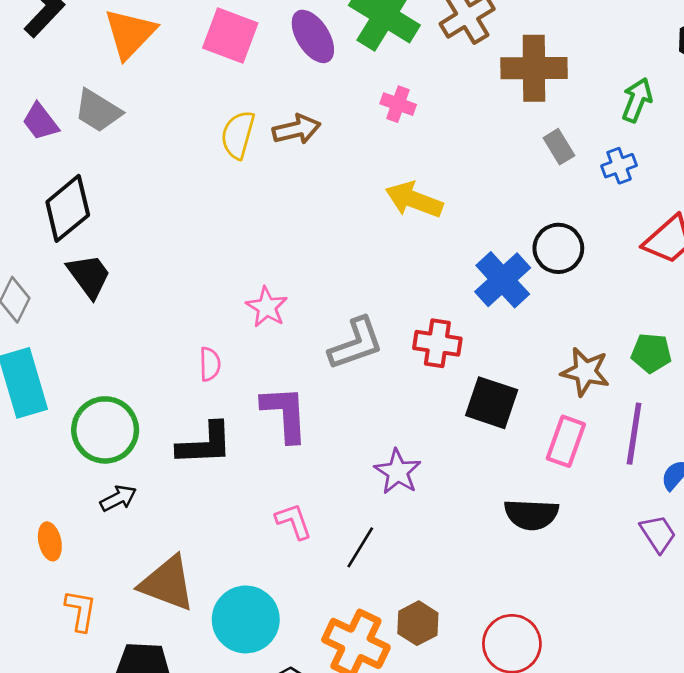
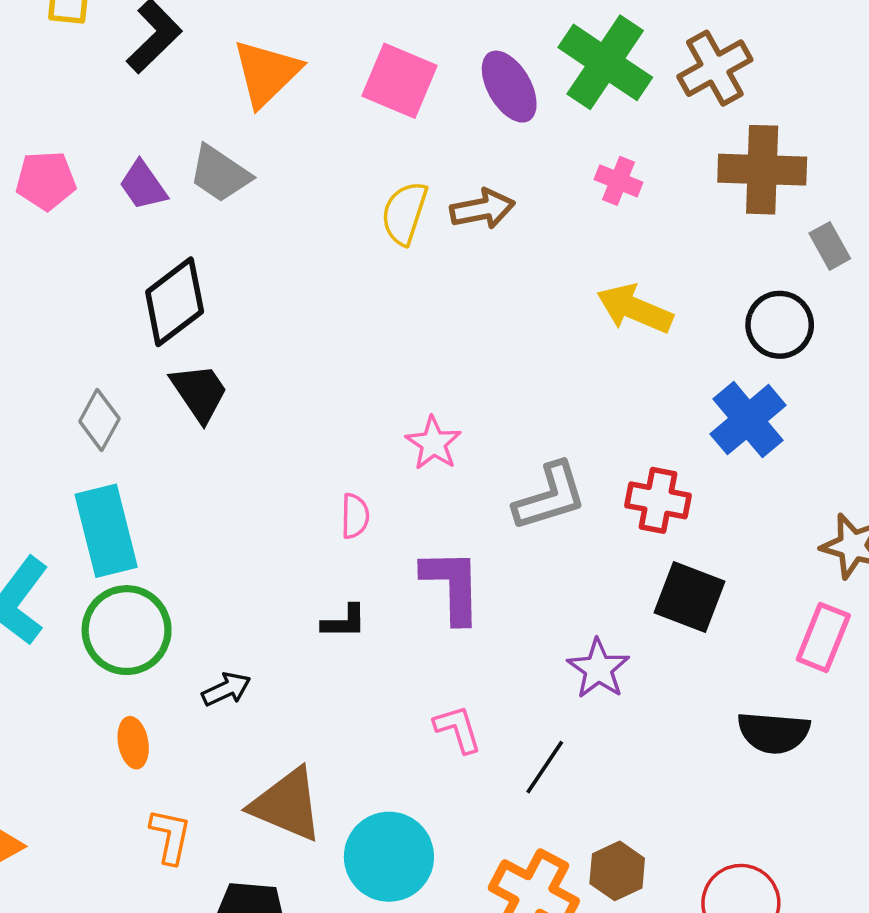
brown cross: (534, 68) -> (762, 170), moved
black circle: (558, 248) -> (780, 325), moved
black square: (492, 403) -> (689, 597), moved
green circle: (105, 430) -> (127, 630), moved
black L-shape: (205, 444) -> (344, 622), size x0.6

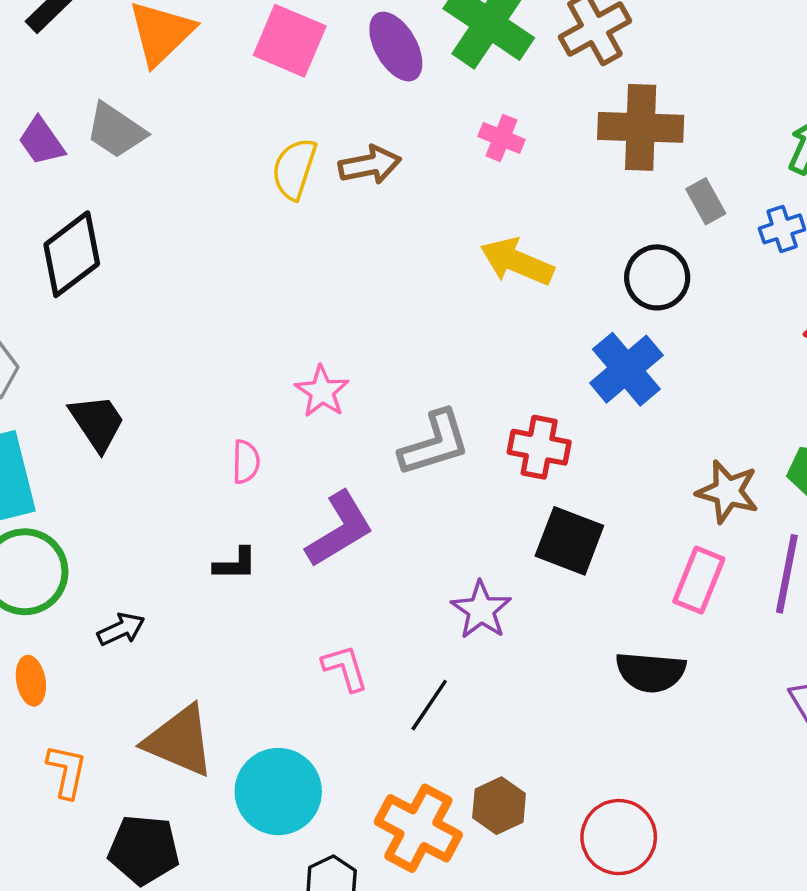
black trapezoid: (199, 392) -> (97, 423), moved
purple L-shape: (452, 586) -> (340, 529), turned 60

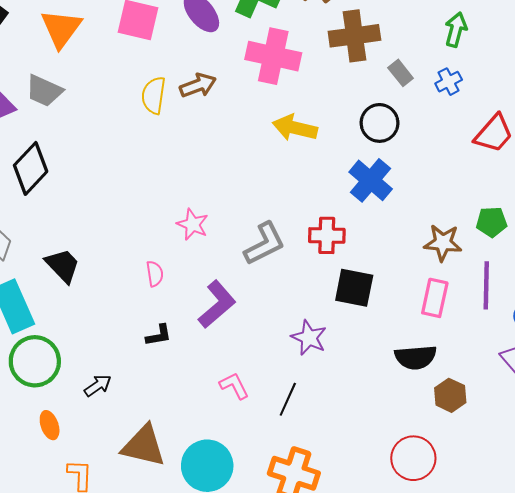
pink cross: (502, 138) -> (273, 56), size x2.0
brown hexagon: (499, 806) -> (450, 395), moved

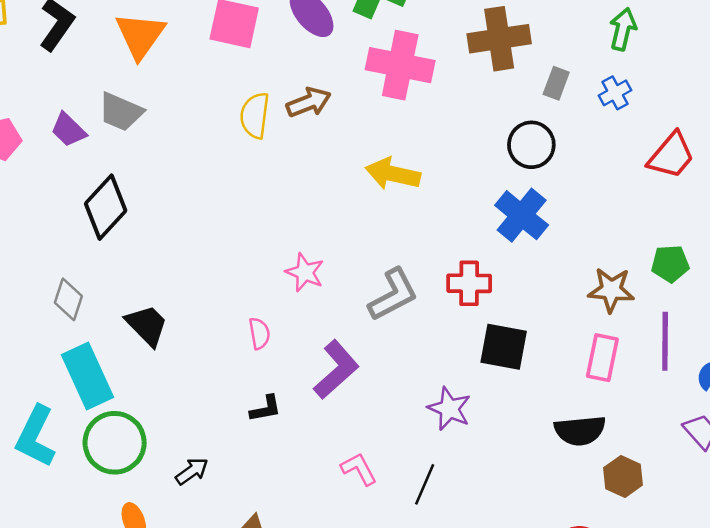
gray rectangle: (401, 73) -> (556, 83), turned 60
yellow arrow: (295, 128) -> (393, 174), moved

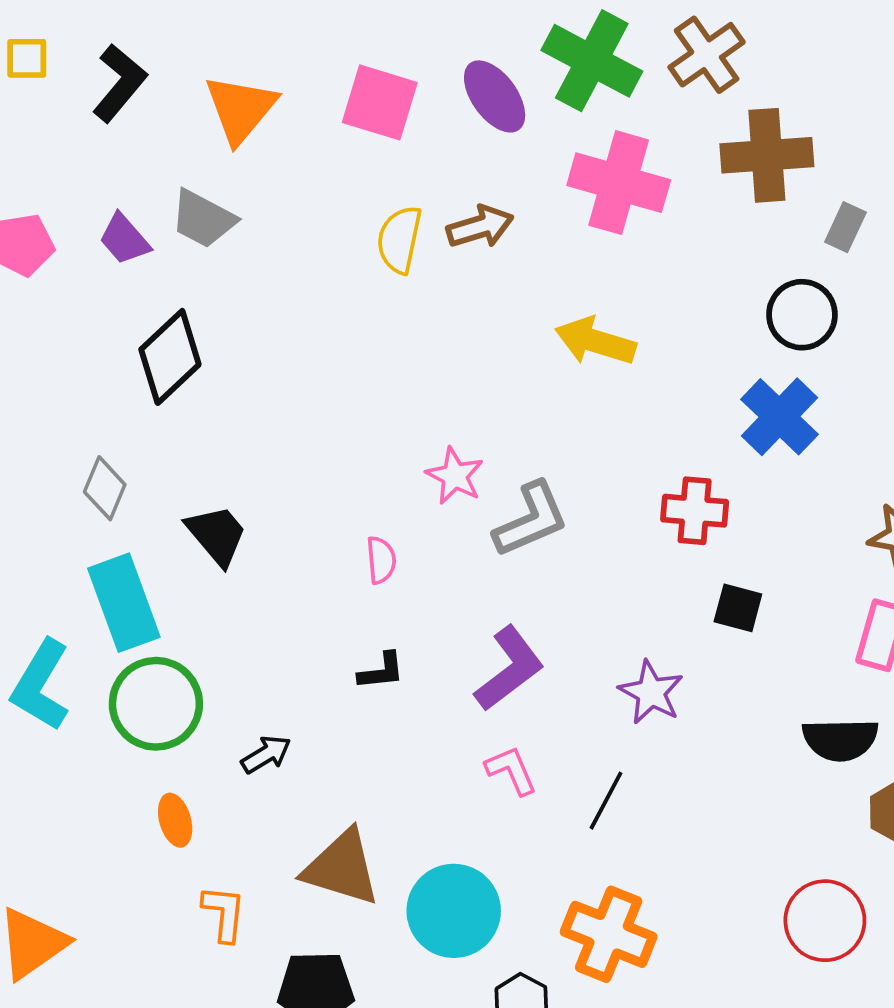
gray L-shape: (393, 295) -> (531, 520), moved
black square: (504, 347) -> (738, 608), size x0.7
purple L-shape: (336, 370) -> (509, 669), moved

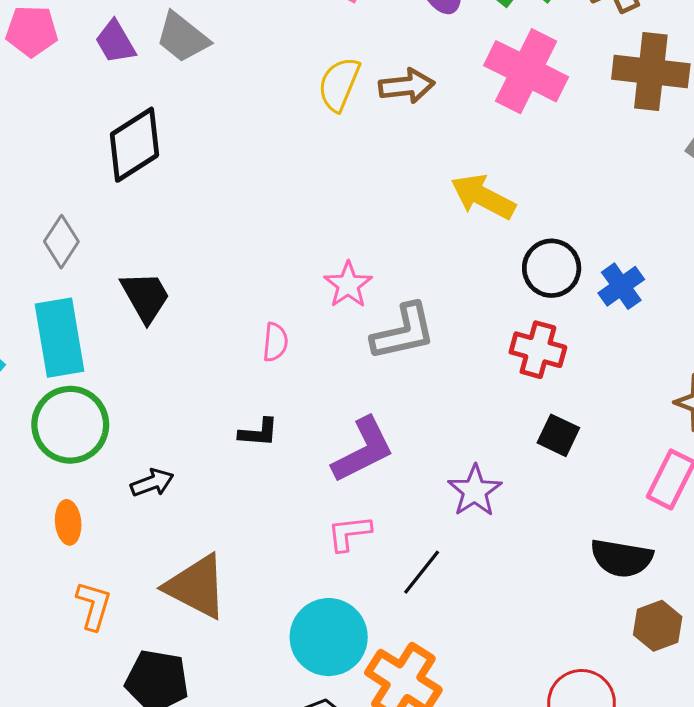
black circle: (802, 315) -> (552, 268), moved
blue cross: (779, 417) -> (621, 286), size x0.7
pink L-shape: (511, 770) -> (349, 533), turned -84
cyan circle: (454, 911) -> (329, 637), moved

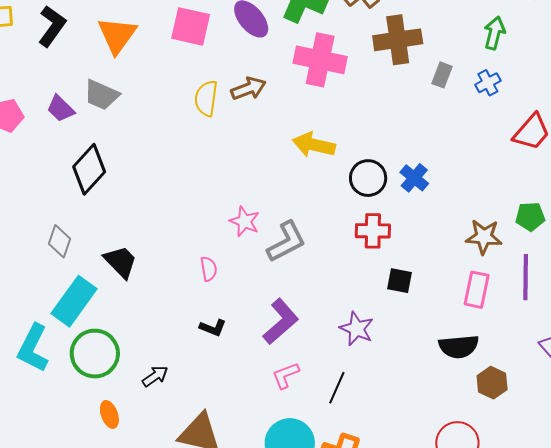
cyan rectangle: (60, 338) -> (74, 301), turned 60
black L-shape: (259, 433) -> (213, 328), turned 32

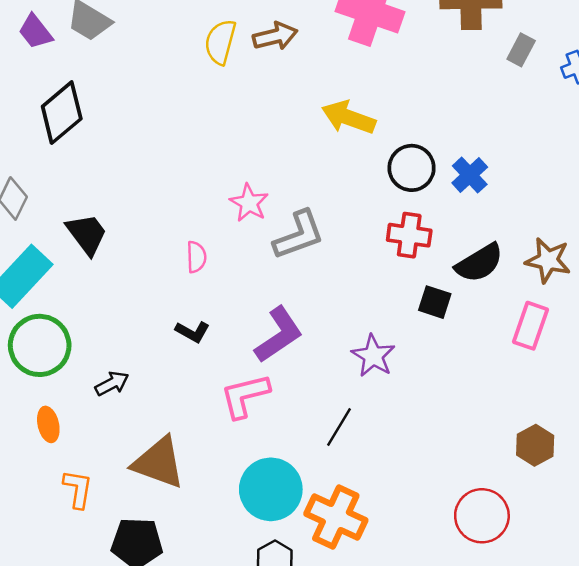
black semicircle: (459, 347) -> (479, 263), moved, turned -33
pink L-shape: (286, 375) -> (245, 396), moved, size x1.4

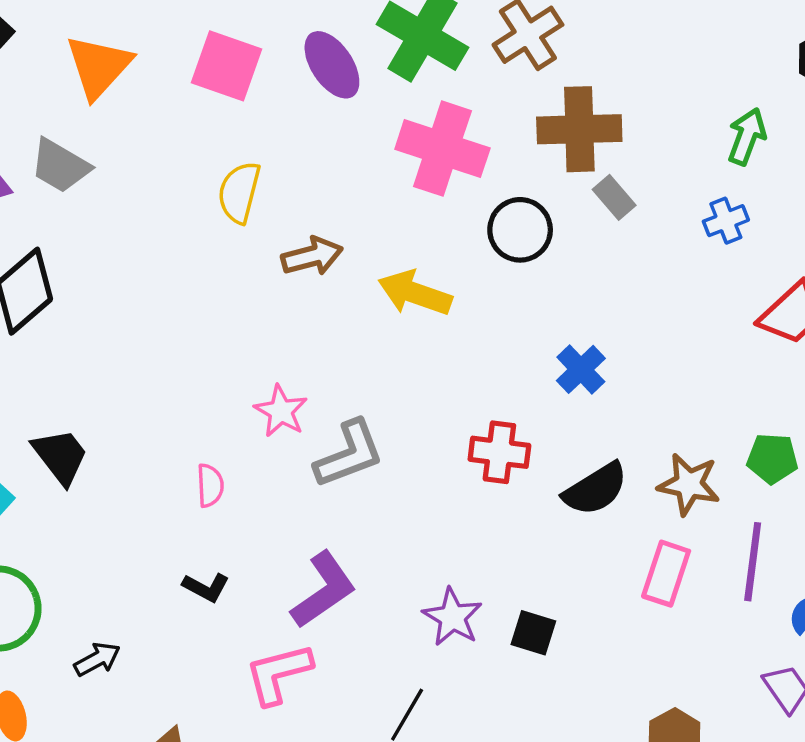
brown arrow: (275, 36) -> (312, 256), moved
gray rectangle: (521, 50) -> (614, 197), moved, turned -68
black circle: (412, 168) -> (520, 230), moved
black square: (435, 302) -> (533, 633), moved

